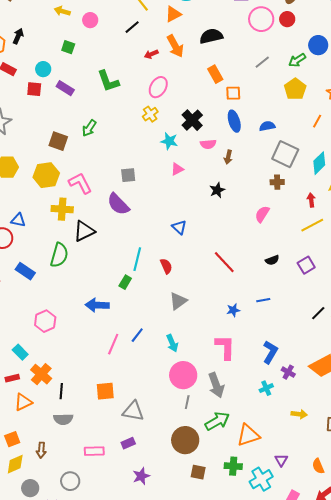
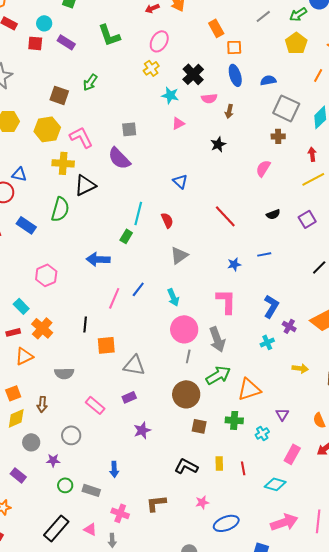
black line: (61, 391) -> (85, 324), moved
pink rectangle: (94, 451) -> (95, 405), turned 42
cyan cross: (261, 479) -> (262, 433), size x0.6

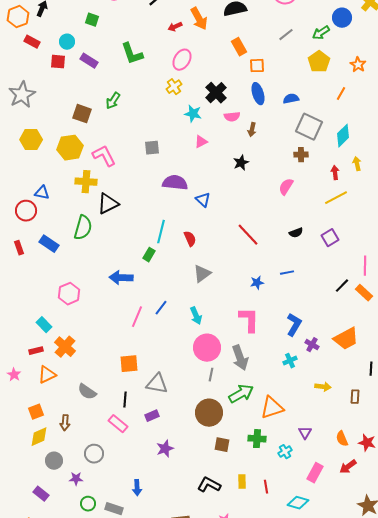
purple semicircle: (119, 158) -> (175, 183), moved, turned 140
black line: (85, 324) -> (125, 400), moved
gray semicircle: (64, 373) -> (87, 392), turned 36

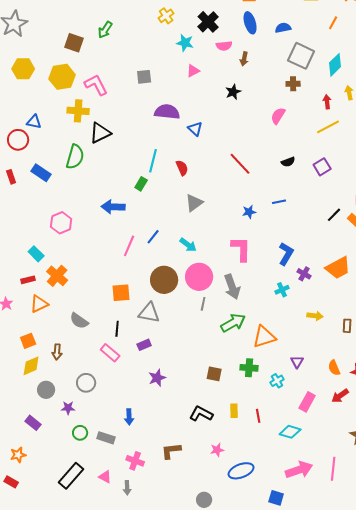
cyan arrow: (196, 316) -> (188, 245), turned -30
brown circle: (209, 413) -> (164, 280), moved

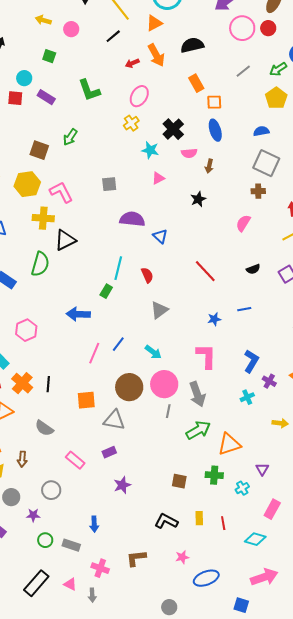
blue semicircle: (283, 28) -> (261, 131), moved
black line: (117, 329) -> (48, 384), moved

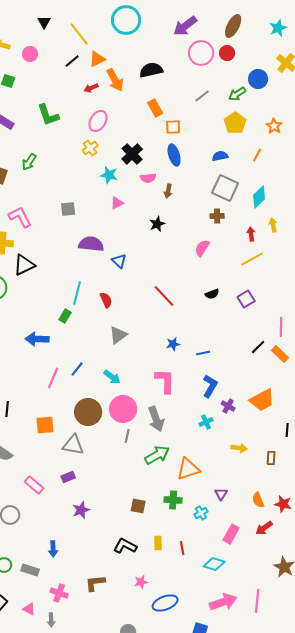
orange triangle: (154, 23) -> (97, 59), moved
blue line: (244, 309) -> (203, 353), moved

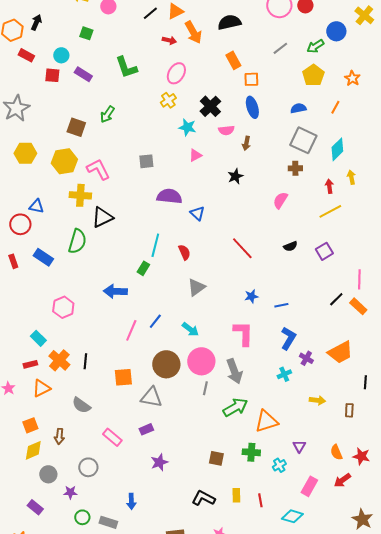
red arrow: (91, 88) -> (169, 40), turned -144

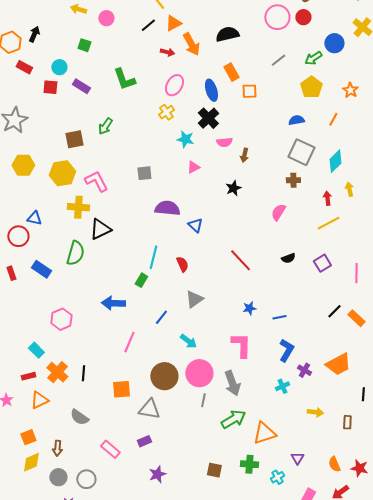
blue ellipse: (252, 107) -> (211, 90), moved
brown square: (76, 127) -> (74, 139), turned -30
pink line: (359, 279) -> (356, 273), moved
blue line: (155, 321) -> (161, 317), moved
gray circle: (48, 474) -> (58, 477), moved

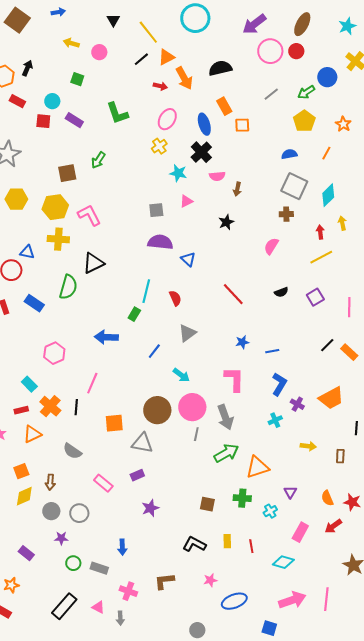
gray square: (144, 173) -> (156, 210), moved
yellow cross: (78, 207) -> (58, 239), moved
pink line: (129, 342) -> (92, 383), moved

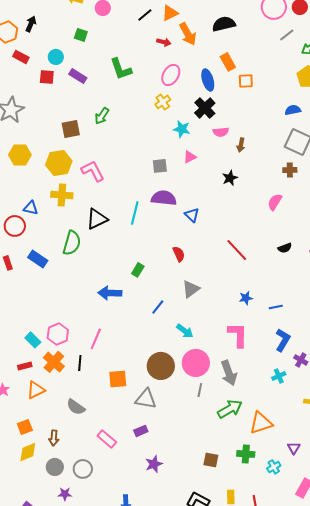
gray line: (271, 94) -> (287, 35), moved
cyan line: (146, 291) -> (135, 213), moved
pink hexagon: (54, 353) -> (58, 334), moved

